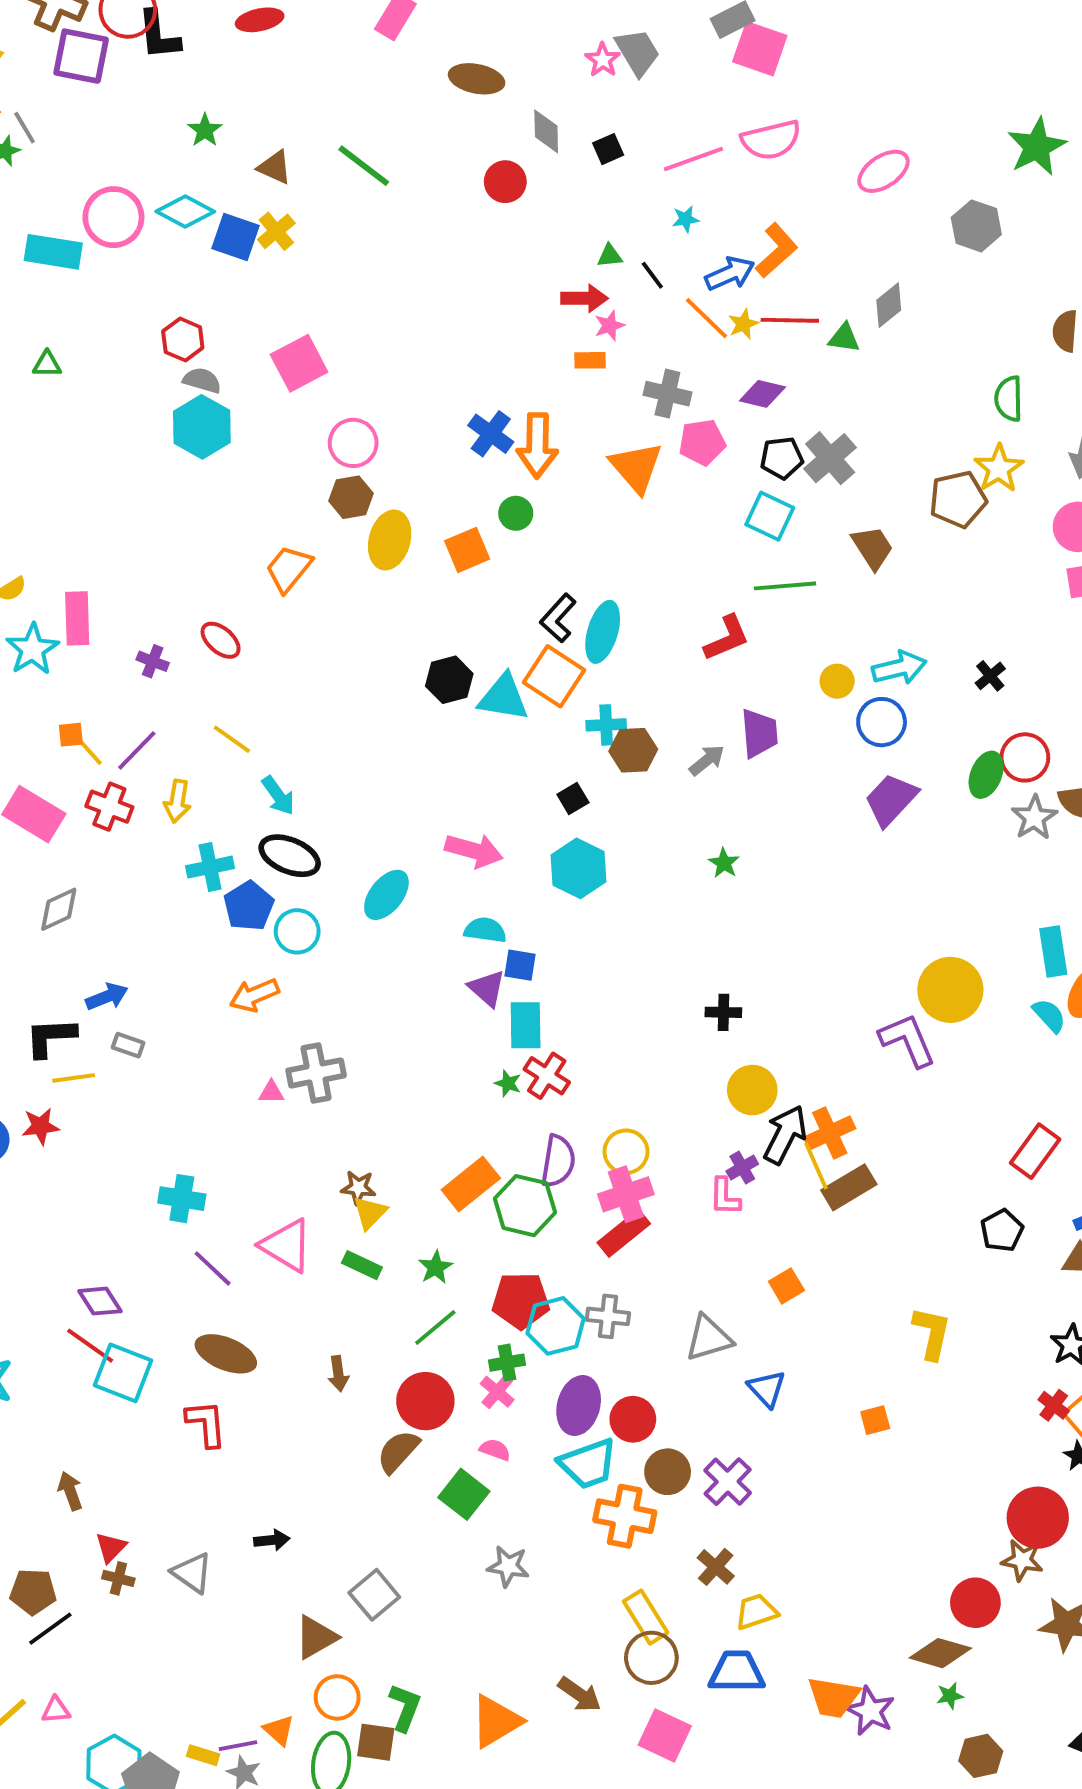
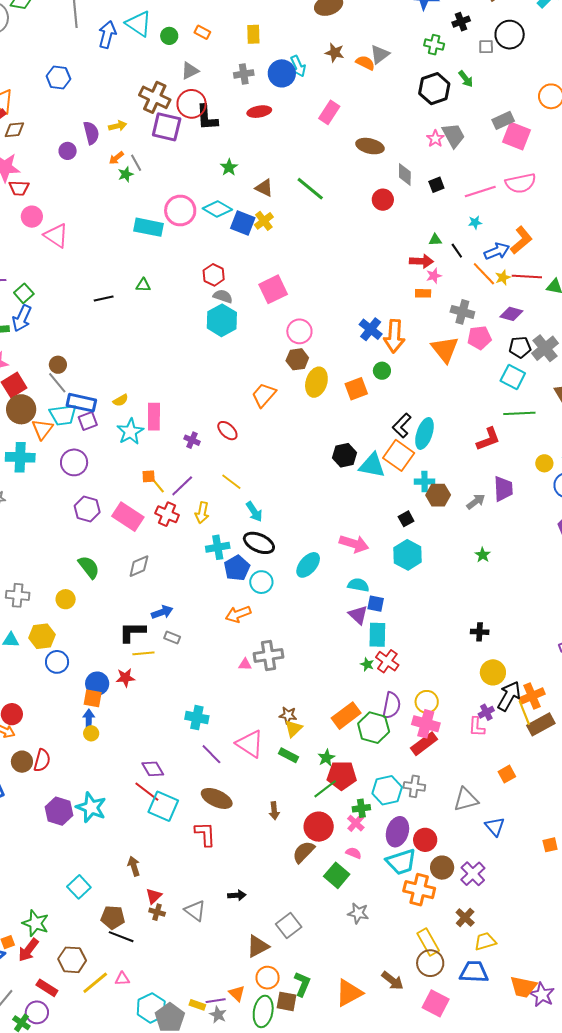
pink cross: (626, 1194) -> (426, 724), turned 32
red pentagon: (521, 1301) -> (342, 775), moved
black line: (50, 1629) -> (121, 937), turned 55

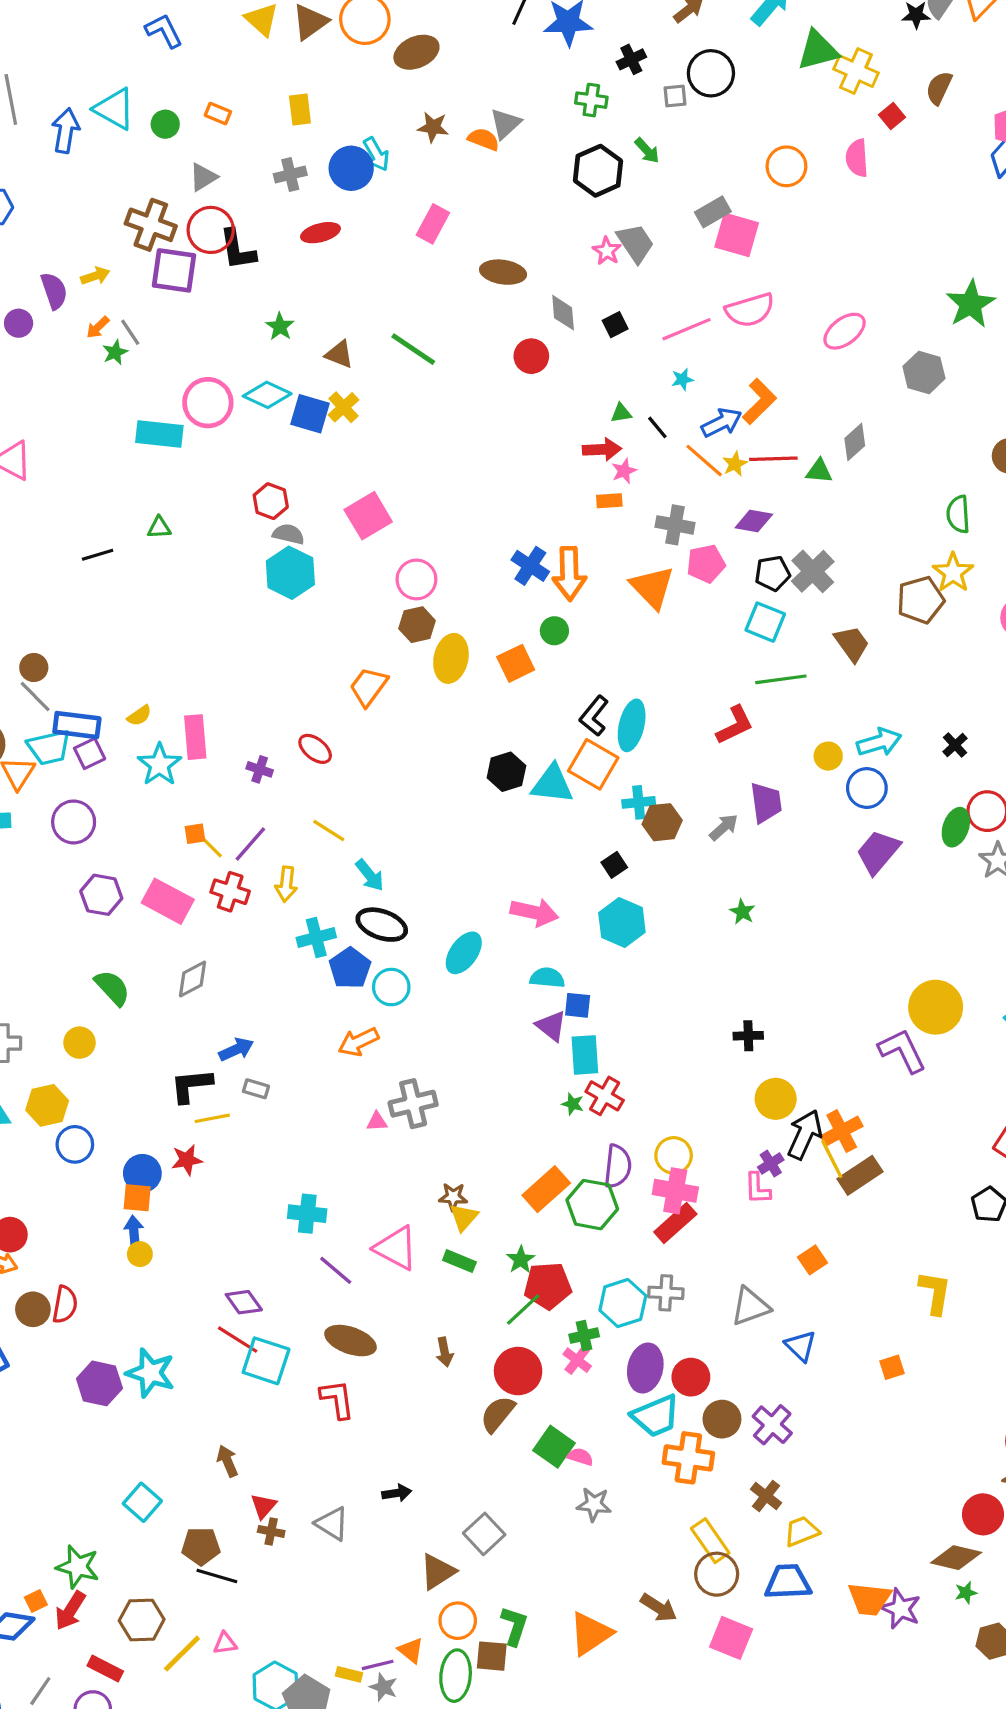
pink semicircle: (354, 853) -> (580, 1457), moved

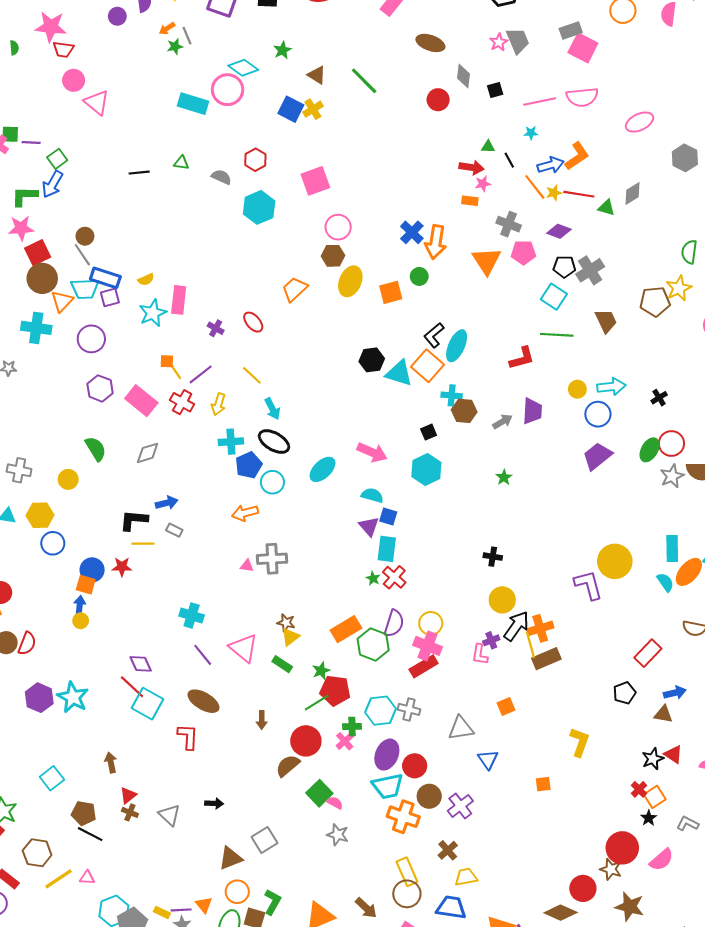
cyan diamond: (267, 395) -> (243, 68), moved
gray semicircle: (288, 534) -> (221, 177), moved

